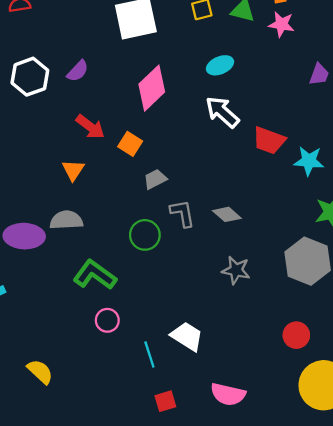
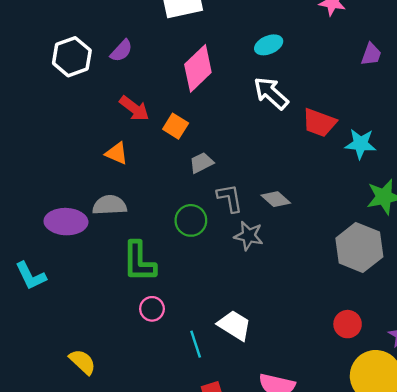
orange triangle: (73, 170) -> (117, 153), turned -40
gray star: (236, 270) -> (249, 236), moved
green L-shape: (95, 275) -> (139, 262), turned -126

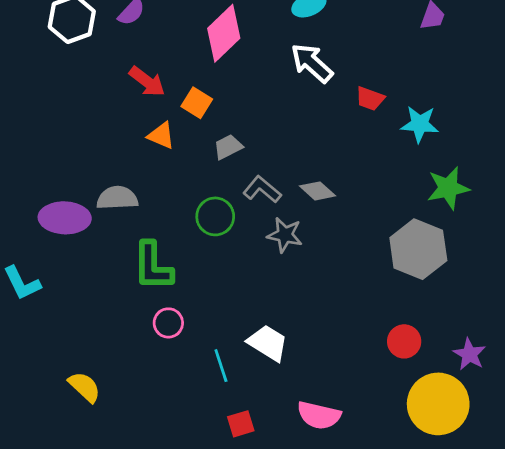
red trapezoid: (319, 123) -> (370, 99), size x0.7
orange triangle: (117, 153) -> (161, 135), moved
gray L-shape: (230, 198) -> (262, 189), turned -40

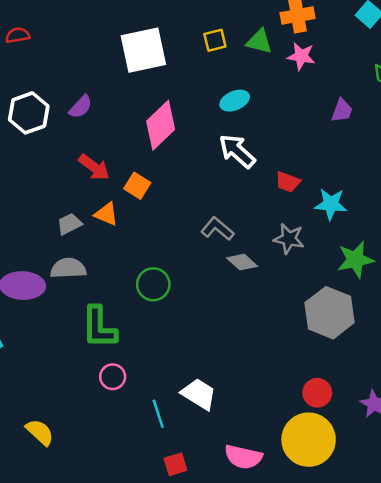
gray trapezoid: (228, 147) -> (69, 224), moved
gray L-shape: (262, 189) -> (217, 229), moved
gray star: (285, 235) -> (289, 239), moved
yellow circle: (438, 404) -> (309, 440), moved

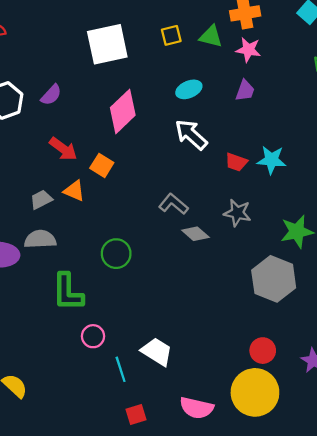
purple trapezoid: (342, 110) -> (245, 90), moved
cyan star: (331, 204) -> (272, 160), moved
pink circle: (113, 377) -> (93, 336), moved

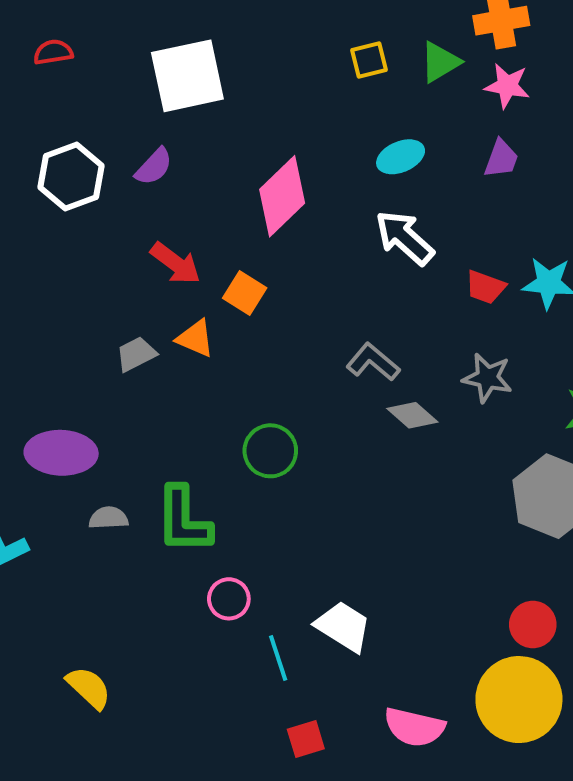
green triangle: (211, 37) -> (440, 62), turned -45
white square: (107, 44) -> (187, 76), moved
gray semicircle: (40, 239) -> (108, 518), moved, size x0.7

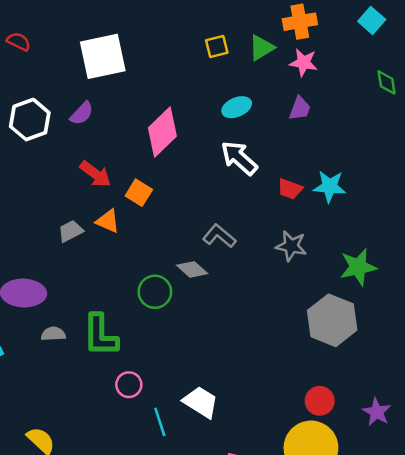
red semicircle: (53, 52) -> (19, 42), turned 35
gray diamond: (412, 415) -> (192, 269), moved

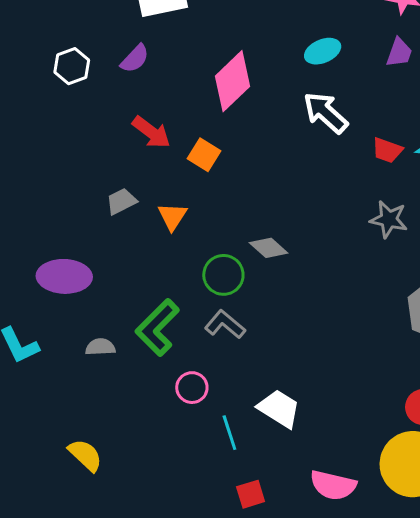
white hexagon: (30, 120) -> (72, 66), size x0.7
orange triangle: (108, 221) -> (172, 216), moved, turned 40
gray L-shape: (219, 236) -> (225, 324), moved
gray semicircle: (53, 334) -> (100, 347), moved
green L-shape: (100, 335) -> (157, 327), turned 45

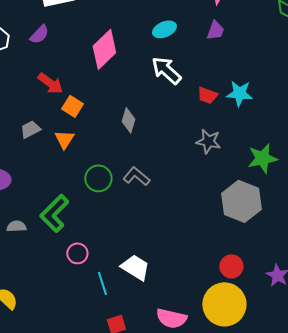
orange square: (204, 155) -> (72, 106), moved
gray diamond: (269, 248) -> (128, 120), moved, turned 65
gray L-shape: (225, 324) -> (136, 176), moved

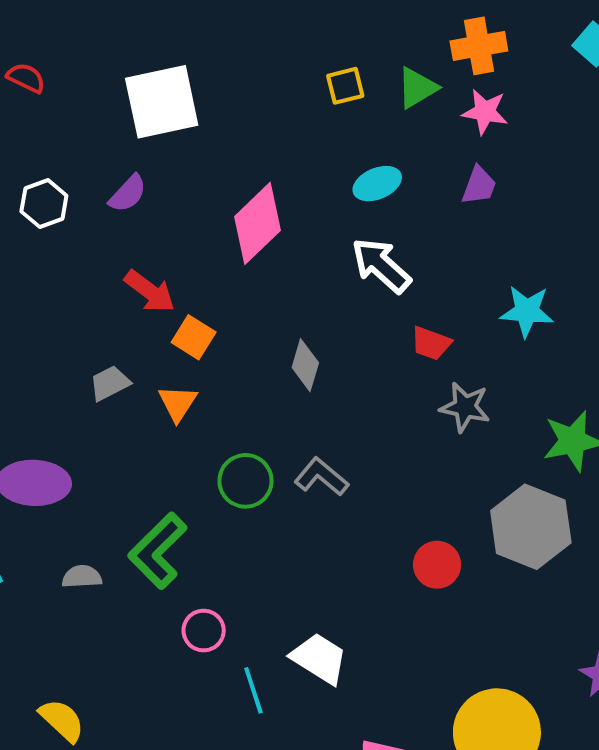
red trapezoid: (207, 95) -> (431, 343), moved
red circle: (231, 266) -> (437, 565), moved

